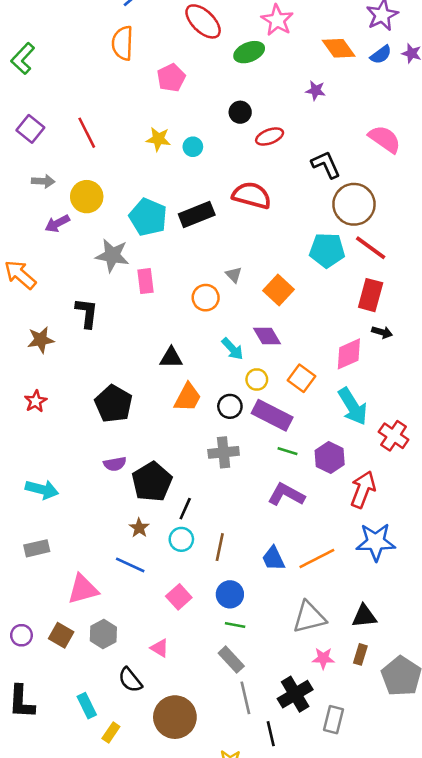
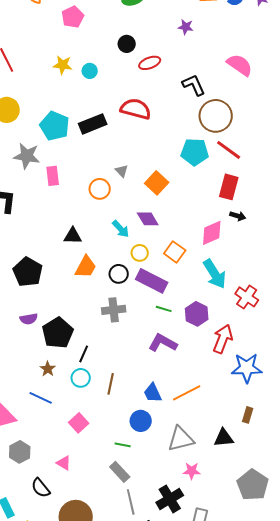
blue star: (376, 542) -> (247, 368), moved
blue circle: (230, 594) -> (141, 421), moved
brown rectangle: (360, 654) -> (248, 415), moved

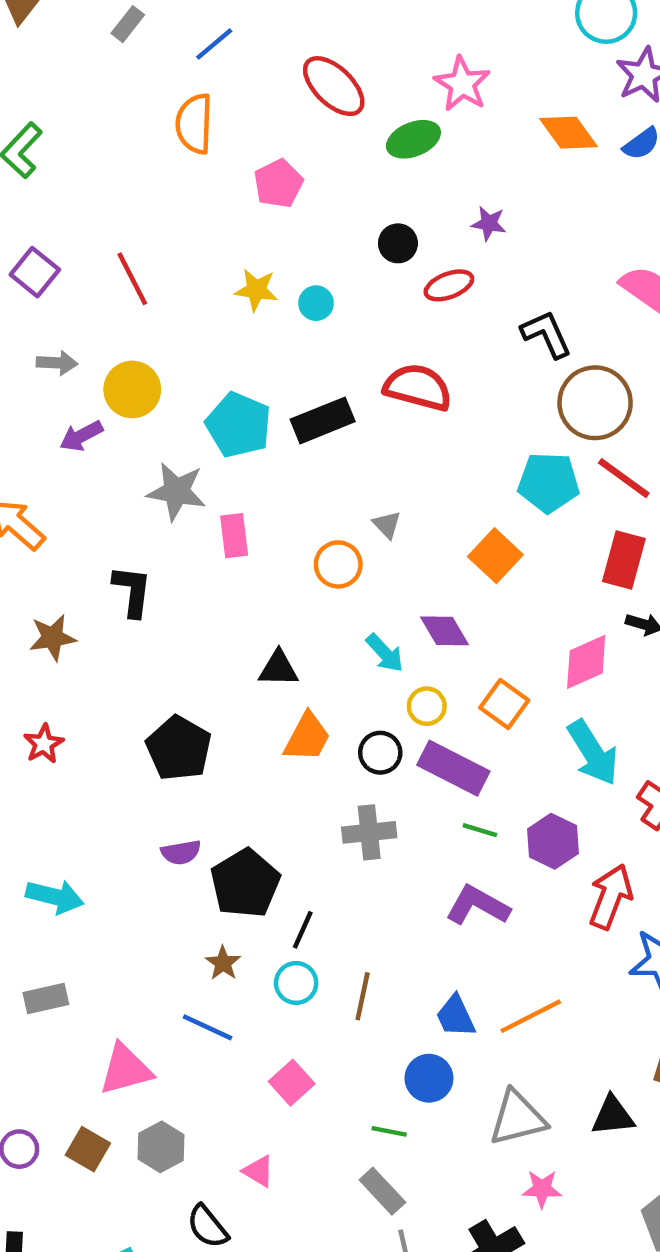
purple star: (186, 27) -> (489, 223), moved
orange square: (157, 183) -> (495, 556), moved

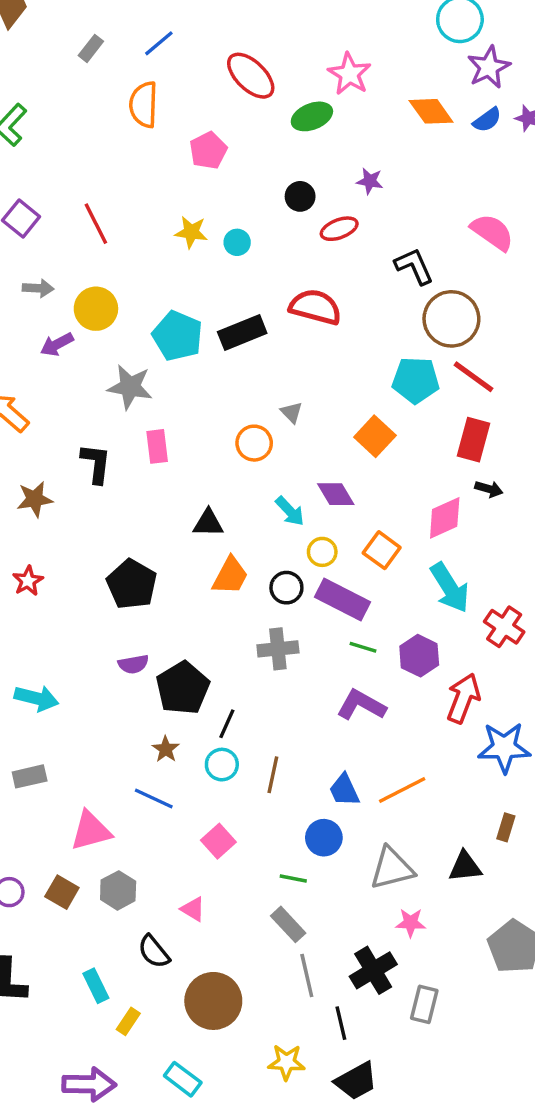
gray rectangle: (128, 24) -> (91, 48), moved
pink rectangle: (234, 536) -> (157, 446), moved

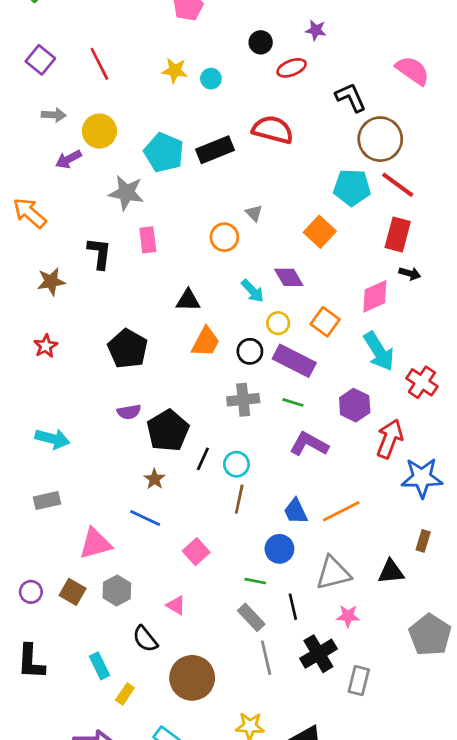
green line: (363, 647) -> (293, 402), moved
cyan circle: (222, 765) -> (236, 464), moved
black line: (341, 1023) -> (293, 607), moved

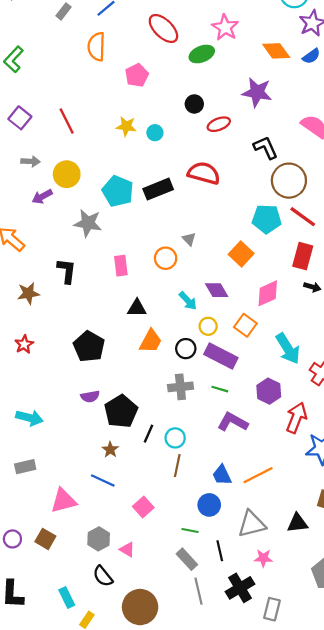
purple star: (316, 30) -> (257, 92), moved, size x1.8
pink rectangle: (148, 240) -> (121, 266), moved
pink diamond: (375, 296) -> (268, 293), moved
gray hexagon: (117, 591) -> (99, 539), moved

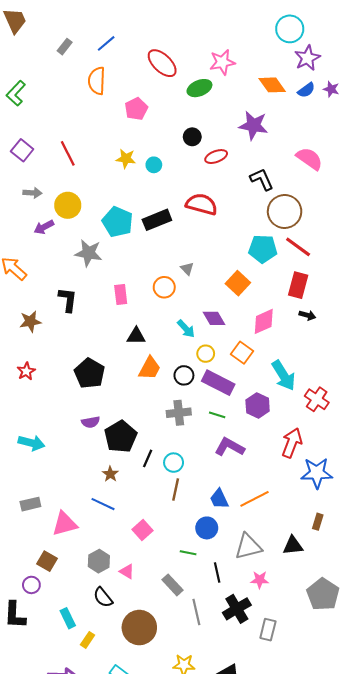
pink star: (225, 27) -> (222, 62), turned 30
purple hexagon: (269, 391) -> (258, 405), moved
gray rectangle: (25, 467) -> (30, 504), moved
purple circle: (12, 539) -> (31, 585), moved
gray rectangle: (187, 559) -> (173, 585), moved

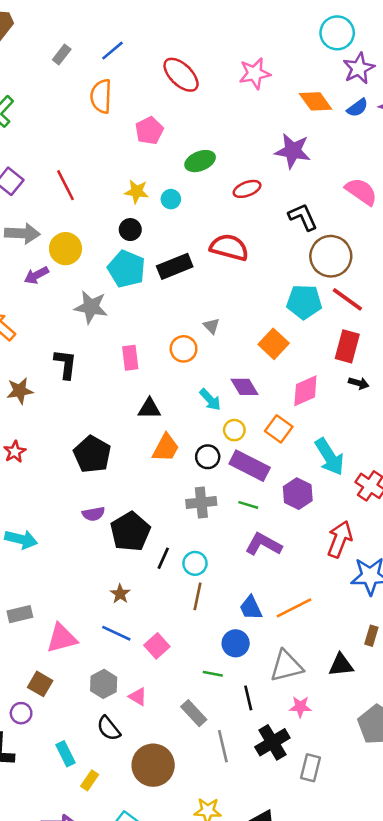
green ellipse: (199, 88) -> (200, 161), moved
black circle: (192, 137) -> (130, 230), moved
gray arrow: (32, 193) -> (22, 233), size x1.5
brown star: (110, 474) -> (120, 594), moved
blue line: (103, 504) -> (116, 633), moved

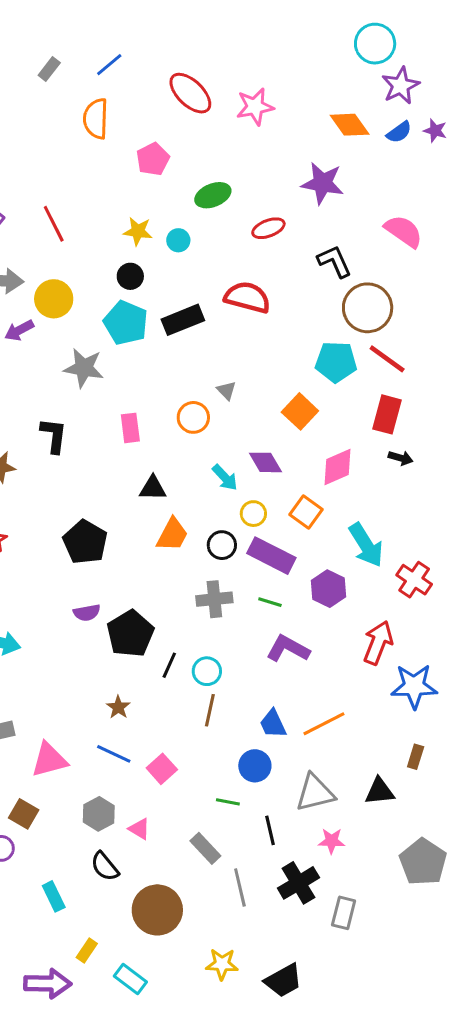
pink star: (255, 73) -> (255, 107), moved
yellow rectangle: (90, 780) -> (87, 951), moved

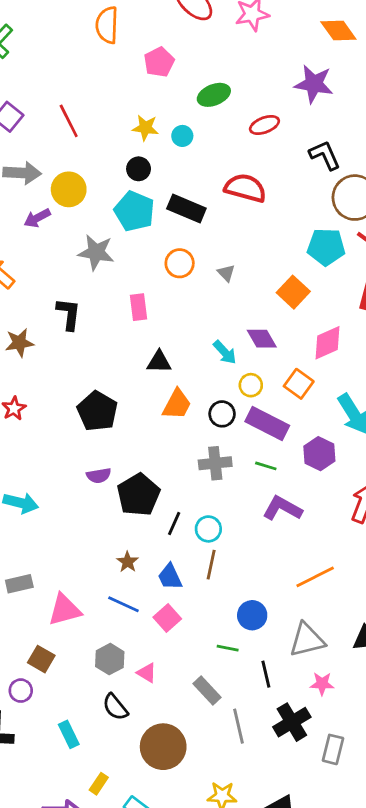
black rectangle: (183, 320) -> (186, 209), turned 45
orange circle: (193, 417) -> (180, 263), moved
blue trapezoid: (273, 724) -> (170, 577), moved

